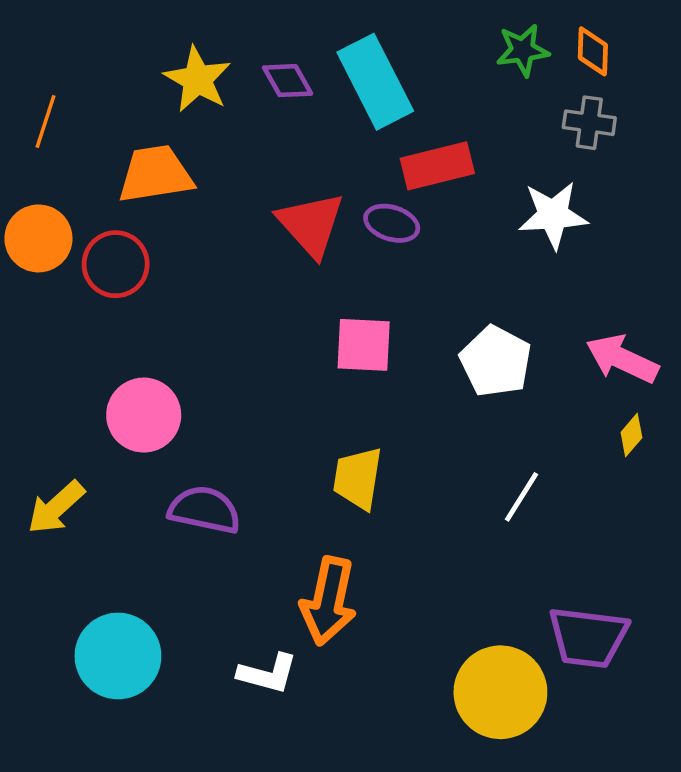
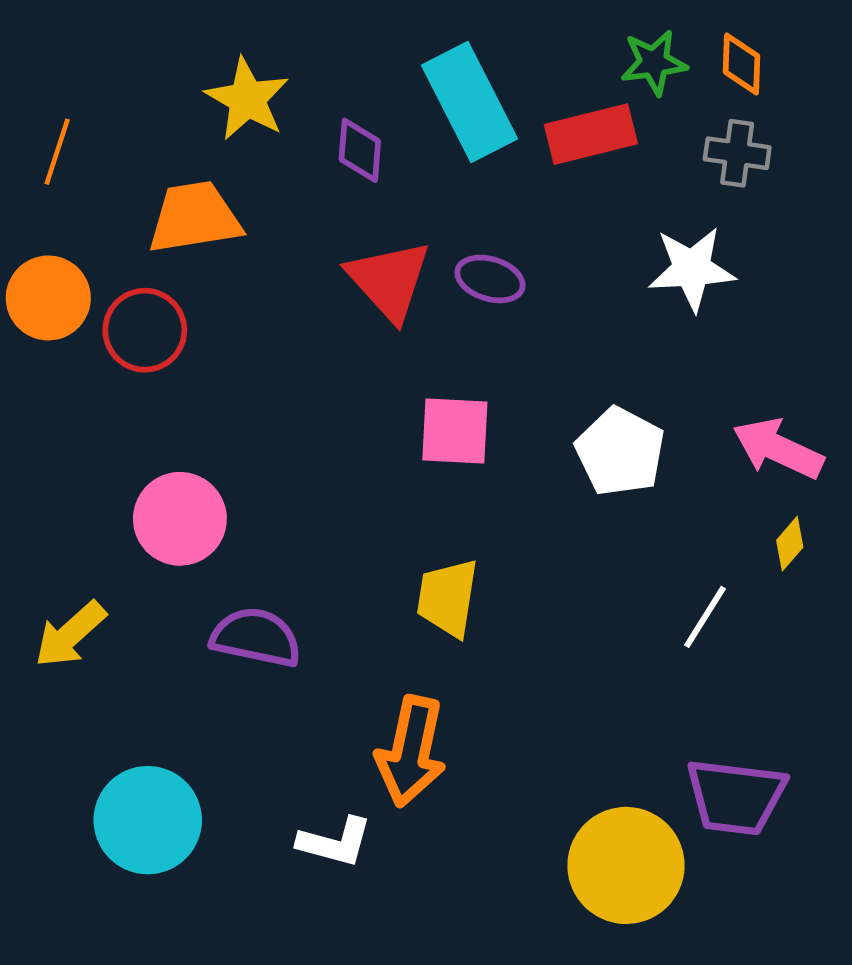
purple diamond: (288, 81) -> (360, 150), moved, turned 34
red rectangle: (437, 166) -> (591, 134), moved
white line: (521, 497) -> (705, 617), moved

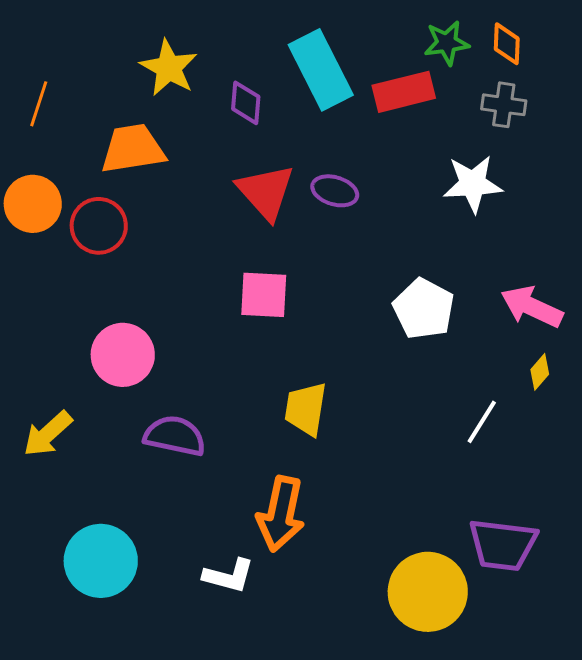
pink square: (455, 431) -> (264, 295), moved

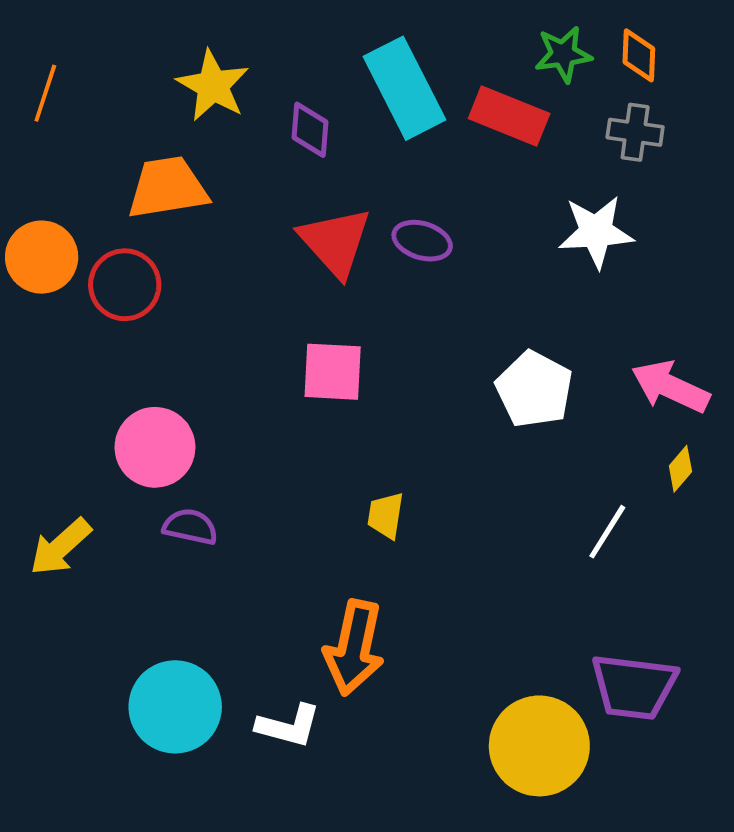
red rectangle: (404, 92) -> (509, 116), turned 36
orange line: (39, 104) -> (45, 93), moved
yellow trapezoid: (306, 409) -> (386, 515), size x0.7
purple semicircle: (175, 436) -> (190, 527), moved, size x0.7
cyan circle: (101, 561) -> (175, 707), moved

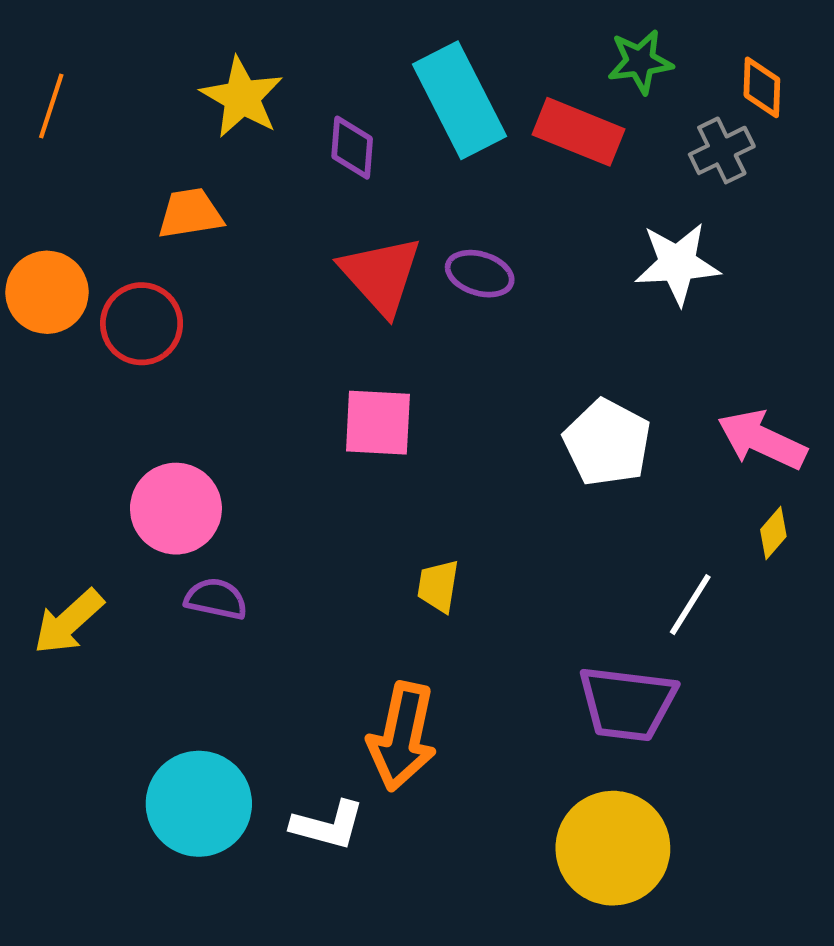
orange diamond: (639, 55) -> (762, 87), moved
gray cross: (635, 132) -> (722, 150), turned -34
orange trapezoid: (168, 188) -> (190, 213), size x0.7
purple trapezoid: (634, 687) -> (627, 703), moved

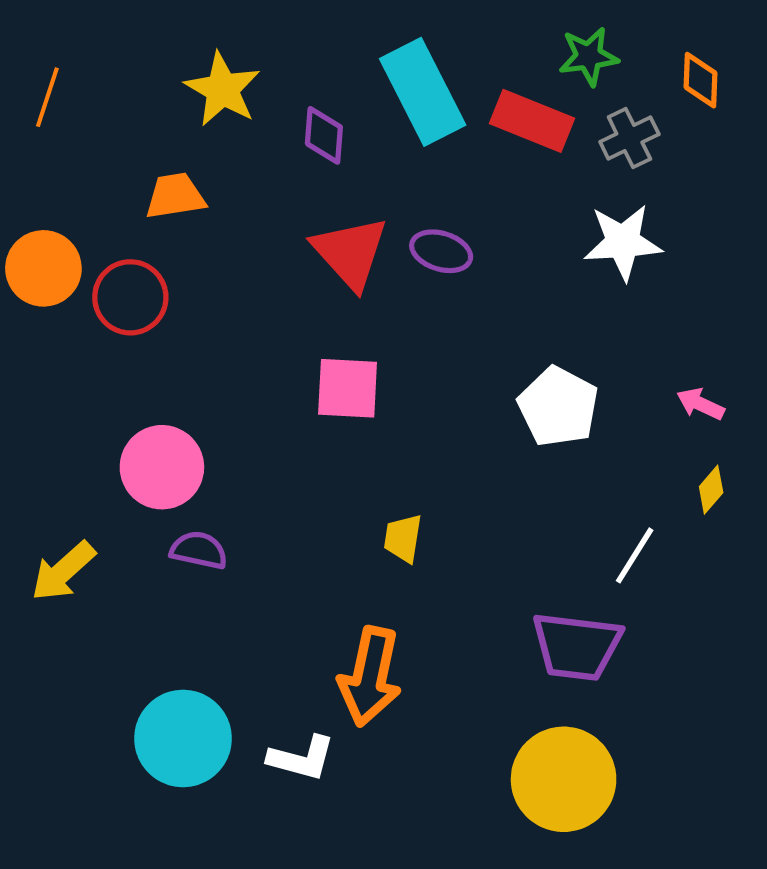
gray cross: (722, 150) -> (629, 138), moved
pink arrow: (762, 440) -> (701, 404), size x0.6

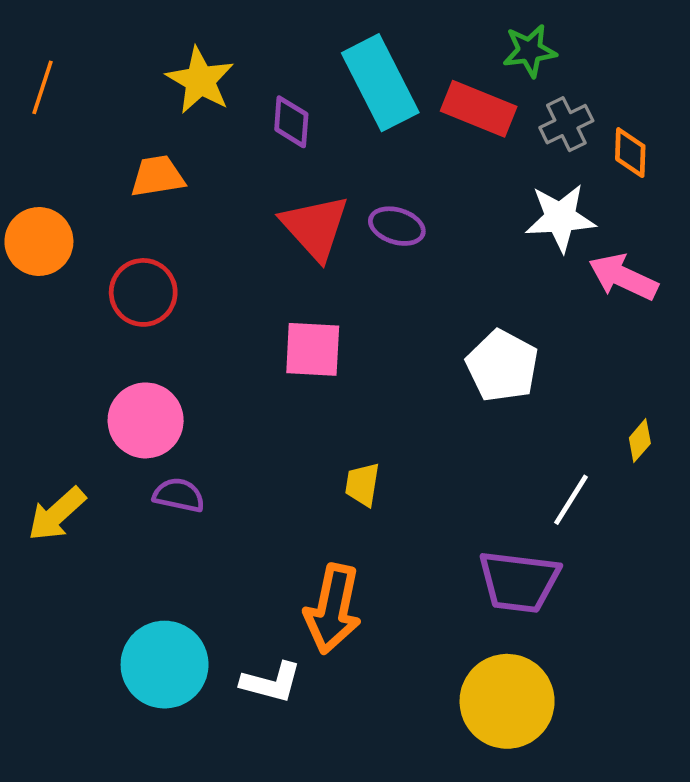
orange diamond: (701, 80) -> (630, 153), moved
red circle: (130, 297) -> (143, 292), moved
pink arrow: (701, 404) -> (623, 277), moved, size x1.6

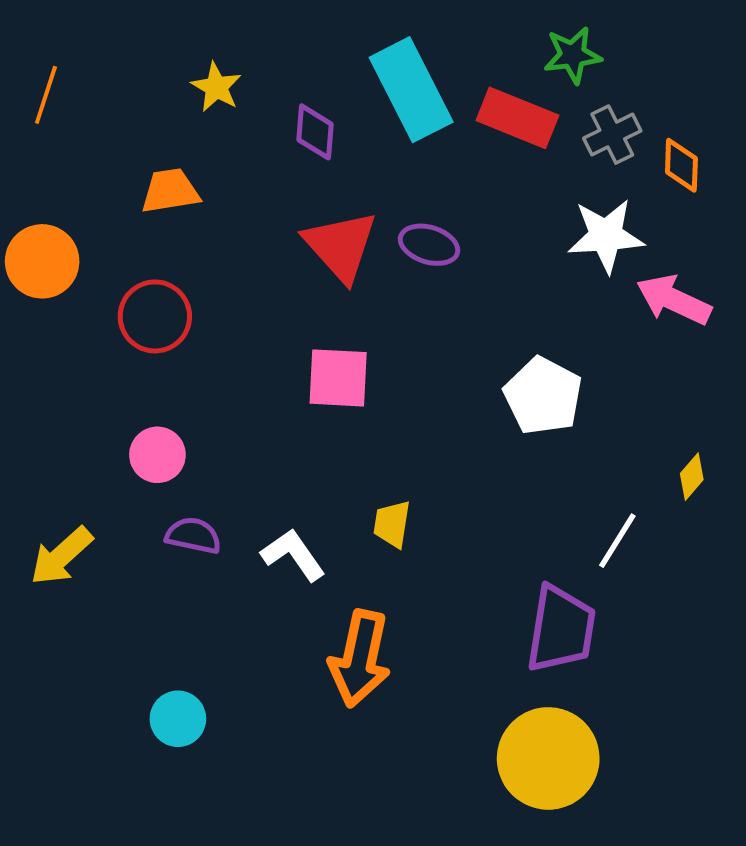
yellow star: (200, 80) -> (216, 87), size x0.7
pink circle: (146, 420) -> (157, 455), size x0.7
purple trapezoid: (519, 582) -> (561, 629), turned -88
cyan circle: (165, 665) -> (178, 719), size x0.6
white L-shape: (271, 682) -> (293, 555), moved, turned -140

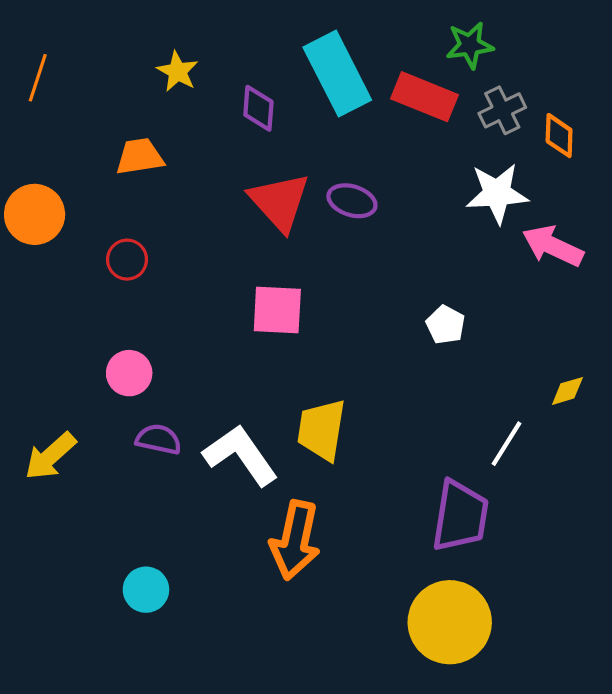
red circle: (155, 316) -> (127, 260), size x0.7
white pentagon: (543, 396) -> (446, 325), size x0.6
yellow diamond: (692, 477) -> (567, 391), turned 33
yellow trapezoid: (392, 524) -> (321, 430), size x1.6
white L-shape: (293, 555) -> (241, 455), size x1.4

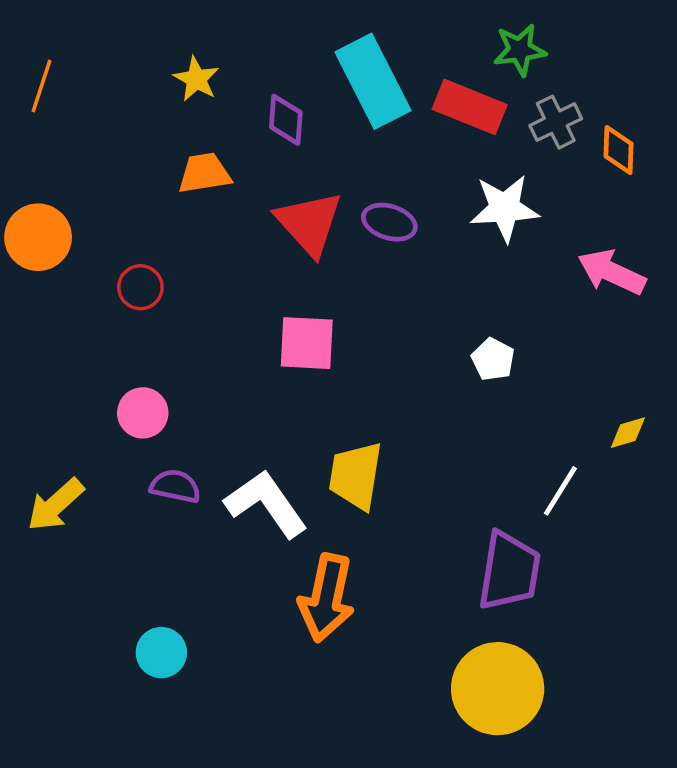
orange trapezoid: (140, 157) -> (204, 173), moved
white star: (497, 193) -> (505, 208), moved

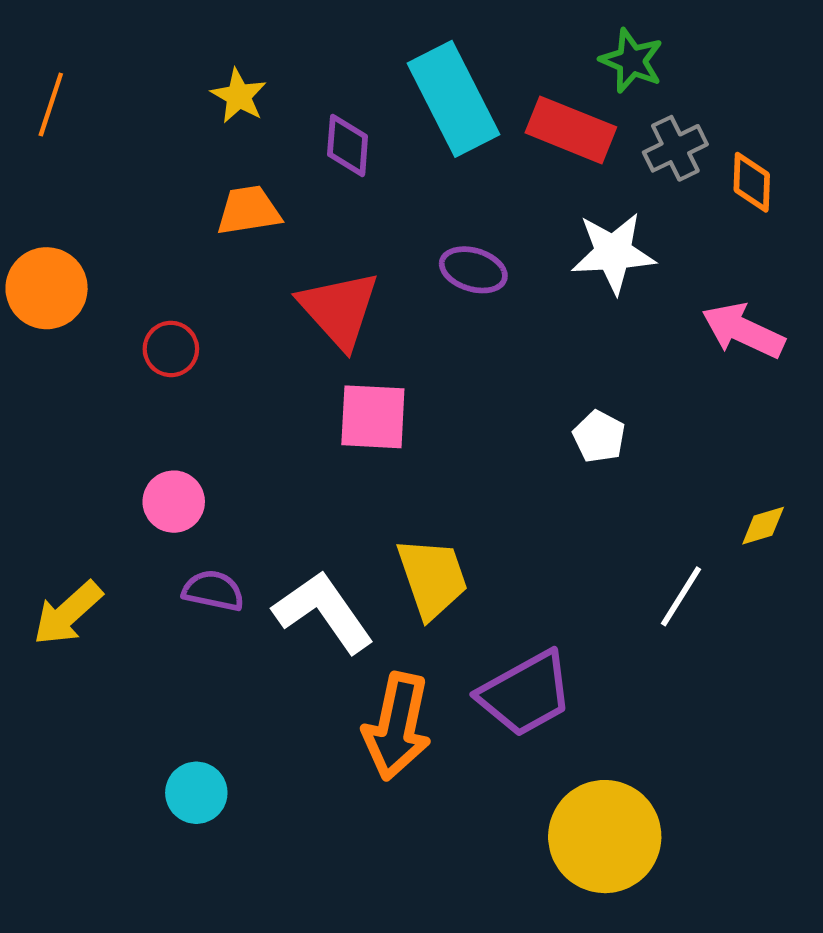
green star: (520, 50) -> (632, 61), turned 30
red triangle: (309, 223) -> (339, 309), moved
yellow trapezoid: (356, 476) -> (432, 578), turned 152
purple trapezoid: (509, 571) -> (526, 694), moved, turned 52

